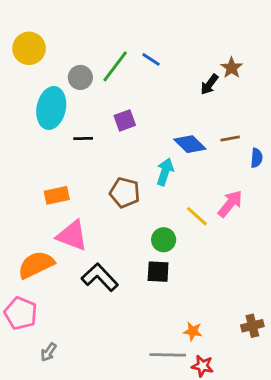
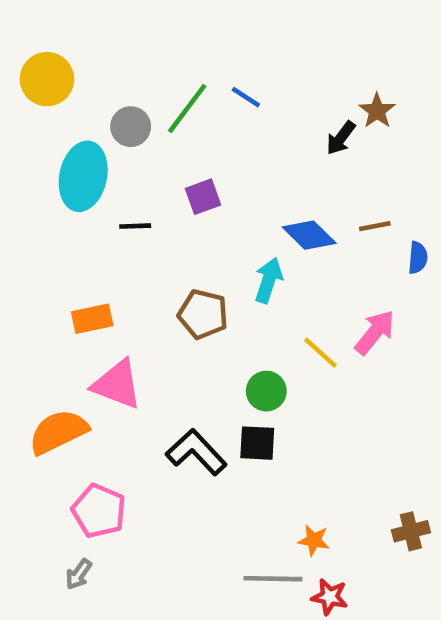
black L-shape: (100, 277) -> (196, 452), moved
pink pentagon: (21, 313) -> (99, 511), moved

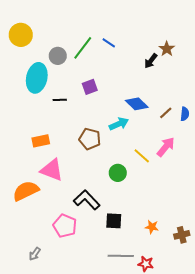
brown line: (375, 226) -> (166, 113), moved, turned -32
cyan arrow: (269, 280) -> (119, 124), turned 48
black square: (257, 443) -> (114, 221), moved
pink pentagon: (99, 511) -> (65, 226), moved
orange star: (314, 540) -> (152, 227), moved

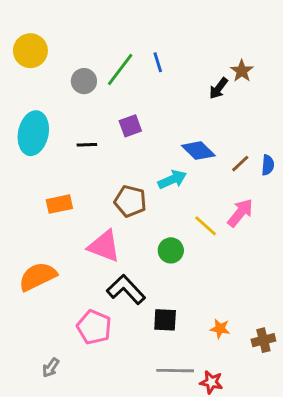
blue line: (109, 43) -> (158, 62), turned 40
cyan ellipse: (37, 78) -> (33, 133), moved
pink triangle: (52, 170) -> (104, 246), moved

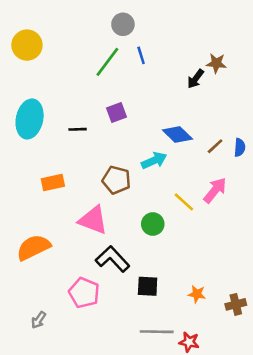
brown star: (242, 71) -> (216, 63), turned -30
gray circle: (84, 81) -> (123, 24), moved
gray arrow: (51, 368) -> (39, 320), moved

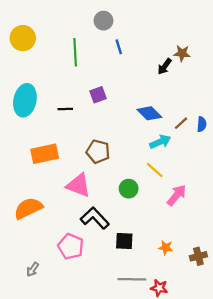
green line: (107, 62) -> (75, 52), moved, turned -40
cyan arrow: (154, 160) -> (160, 142), moved
orange rectangle: (53, 183) -> (45, 154), size x1.4
pink arrow: (215, 190) -> (177, 195), moved

